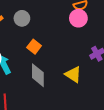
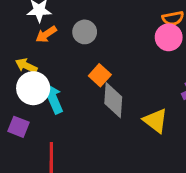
gray diamond: (38, 75) -> (113, 100), moved

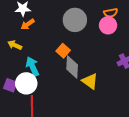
gray circle: (85, 32) -> (75, 20), moved, size x1.5
white circle: (33, 88) -> (26, 83), moved
yellow triangle: (155, 121) -> (90, 81), moved

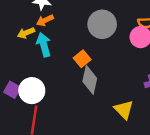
yellow arrow: (15, 45) -> (26, 33), moved, turned -56
cyan arrow: (32, 66) -> (44, 45), moved
yellow triangle: (90, 81) -> (124, 110), moved

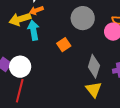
yellow arrow: (26, 33) -> (20, 19), size x1.5
gray diamond: (90, 80) -> (94, 66), moved

